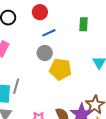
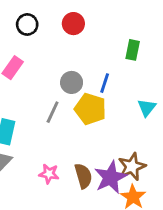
blue line: (49, 33) -> (105, 83), moved, turned -56
gray line: (16, 86) -> (53, 112), moved

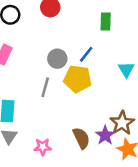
blue line: (105, 83) -> (86, 54), turned 30
pink star: (49, 174) -> (43, 147), moved
purple star: (111, 177) -> (105, 135), size x0.7

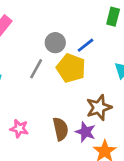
brown star: (122, 123) -> (99, 108), moved
purple star: (105, 135) -> (85, 132), turned -30

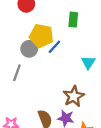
yellow pentagon: (71, 68) -> (41, 36), moved

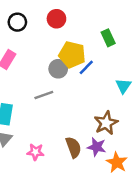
green rectangle: (73, 20) -> (108, 38), turned -32
gray line: (17, 73) -> (44, 95), turned 49

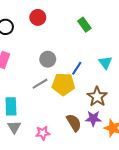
yellow pentagon: (72, 55) -> (63, 84), moved
blue line: (86, 67) -> (77, 68), moved

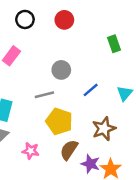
yellow pentagon: (63, 84) -> (59, 121), moved
purple star: (93, 118) -> (90, 164), moved
brown semicircle: (74, 123) -> (69, 150), turned -132

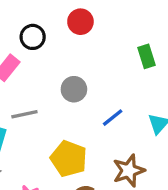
black circle: (25, 19) -> (33, 37), moved
gray line: (44, 95) -> (24, 114), moved

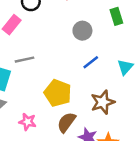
gray circle: (74, 89) -> (82, 31), moved

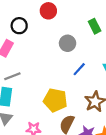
gray line: (24, 60) -> (12, 76), moved

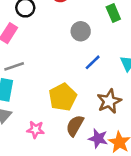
yellow pentagon: (55, 100) -> (63, 97), turned 30

